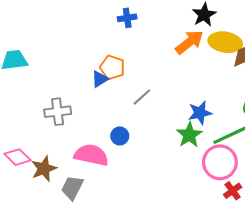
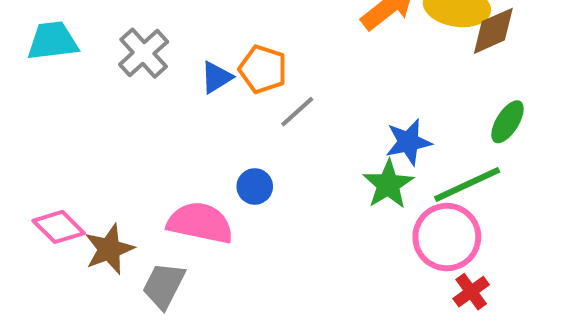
orange pentagon: (112, 67) -> (263, 69), moved
gray cross: (58, 112) -> (144, 53), moved, turned -35

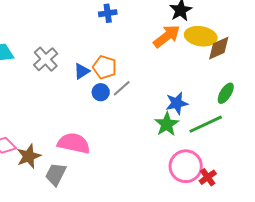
blue circle: (255, 186) -> (101, 92), moved
pink circle: (447, 237) -> (186, 166), moved

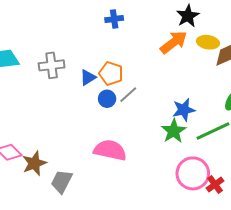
yellow ellipse: (201, 36) -> (208, 42), size x0.7
gray cross: (46, 59) -> (52, 65), turned 35
pink semicircle: (74, 143) -> (110, 150), moved

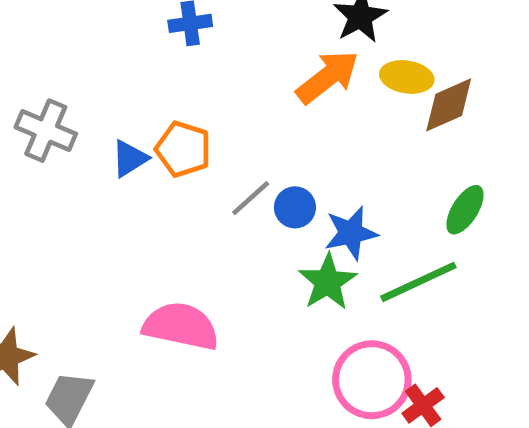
gray cross: (52, 65) -> (46, 131), turned 30
gray line: (128, 95) -> (251, 198), moved
blue circle: (107, 99) -> (295, 207), moved

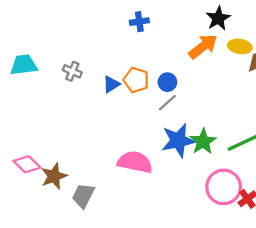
gray cross: (46, 131) -> (72, 71), size x0.7
blue circle: (295, 207) -> (167, 82), moved
blue star: (351, 233) -> (178, 140), moved, size x1.4

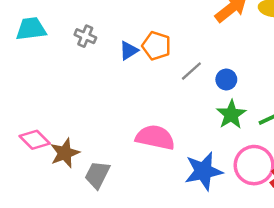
blue circle: (167, 82) -> (226, 80), moved
blue star: (178, 140) -> (203, 171), moved

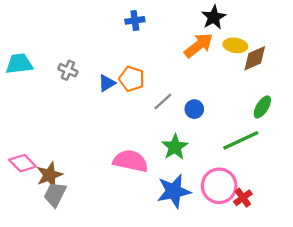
green star: (231, 114) -> (175, 147), moved
gray trapezoid: (97, 175) -> (55, 194), moved

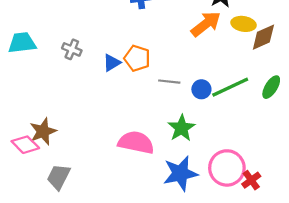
gray line: (163, 102) -> (169, 82), turned 48
green line: (241, 140) -> (230, 87), moved
brown star: (49, 175) -> (43, 131), moved

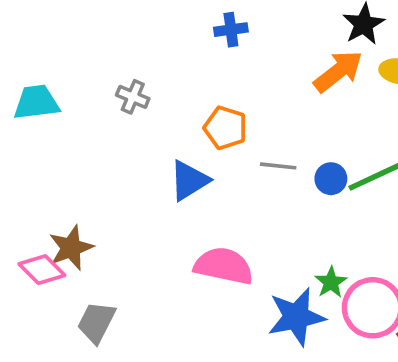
gray cross: (72, 49) -> (133, 97), moved
blue triangle: (112, 63) -> (189, 180), moved, size x1.4
green star: (181, 128) -> (331, 282), moved, size x0.7

